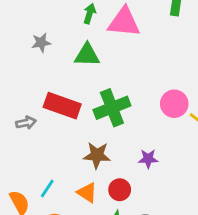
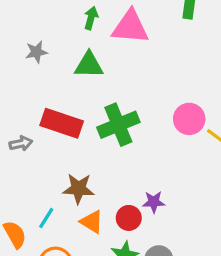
brown star: (97, 155) -> (78, 189), moved
purple star: (148, 159) -> (154, 202), moved

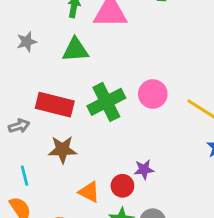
pink circle: (189, 119) -> (153, 94), moved
brown star: (78, 189) -> (62, 150), moved
cyan line: (46, 218) -> (25, 176), moved, turned -42

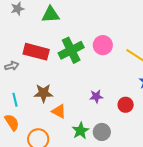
brown star: (62, 150) -> (43, 93), moved
red circle: (122, 186) -> (126, 105), moved

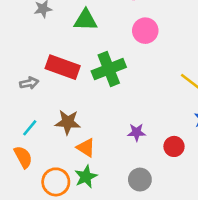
pink circle: (103, 45) -> (145, 31), moved
cyan line: (15, 100) -> (30, 128), turned 48
green star: (80, 131) -> (86, 177), moved

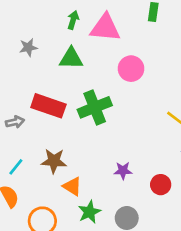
green star: (86, 177) -> (89, 212), moved

